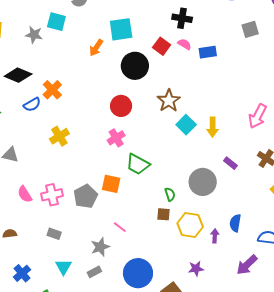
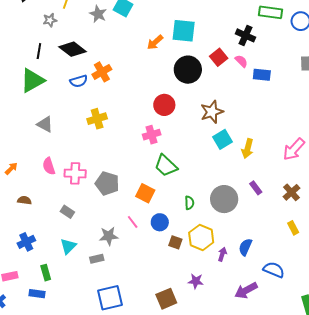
orange square: (111, 184) -> (145, 193), moved
gray pentagon: (86, 196) -> (107, 183), turned 30
brown square: (164, 214) -> (175, 242), moved
blue circle: (138, 273) -> (160, 222), moved, size x0.6

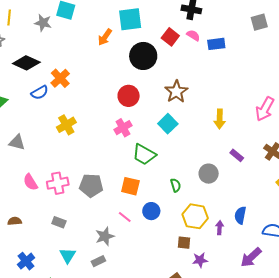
cyan square: (222, 139) -> (168, 124), moved
gray circle: (224, 199) -> (209, 174), size x0.7
brown square: (175, 242) -> (184, 243), moved

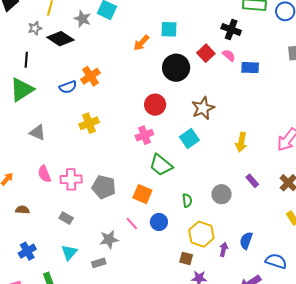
cyan square: (130, 19) -> (169, 29), size x0.7
black diamond: (26, 63) -> (60, 39), moved

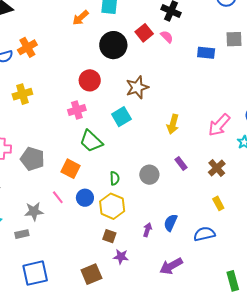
blue rectangle: (250, 68) -> (206, 53), moved
yellow hexagon: (201, 234) -> (112, 206), moved
blue semicircle: (276, 261) -> (204, 234), moved, turned -35

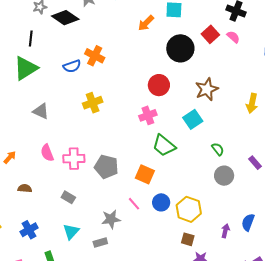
orange cross: (27, 47) -> (95, 56), turned -30
yellow arrow: (173, 124) -> (252, 103), moved
green semicircle: (115, 178) -> (218, 149), moved, turned -32

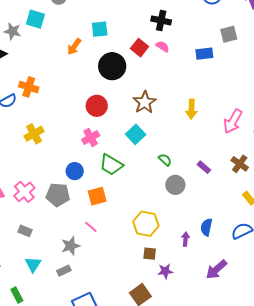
pink cross: (74, 159) -> (24, 192), turned -30
orange square: (145, 174) -> (97, 196), turned -30
blue circle: (161, 202) -> (75, 171), moved

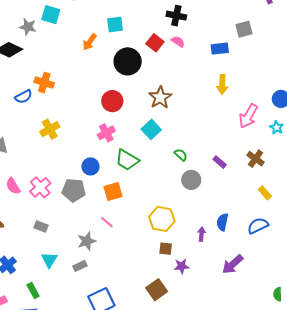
yellow arrow: (191, 109) -> (222, 84), moved

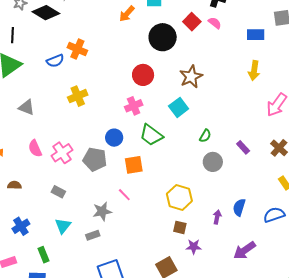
green semicircle: (181, 155) -> (205, 136), turned 72

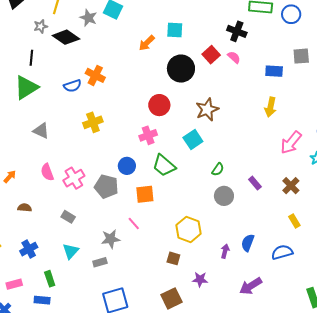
brown square: (180, 227) -> (173, 258), moved

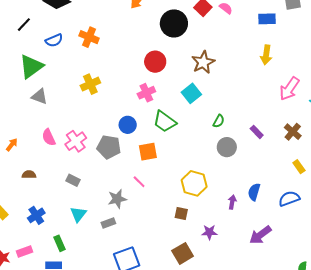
black line: (31, 58) -> (24, 25), turned 42
blue semicircle: (72, 86) -> (54, 40), moved
green triangle: (26, 87) -> (31, 66), moved

